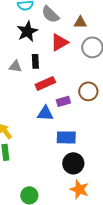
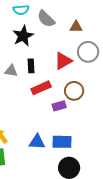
red triangle: (59, 42) -> (63, 61), moved
brown circle: (88, 91) -> (74, 91), moved
blue triangle: (45, 113) -> (37, 142), moved

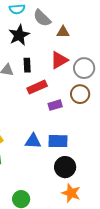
brown triangle: (76, 27) -> (63, 32), moved
gray circle: (88, 52) -> (84, 68), moved
brown circle: (74, 91) -> (80, 94), moved

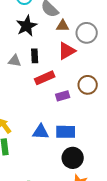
brown triangle: (63, 32) -> (63, 26), moved
gray circle: (84, 68) -> (87, 33), moved

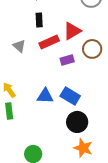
red triangle: (67, 51) -> (72, 31), moved
gray triangle: (15, 61) -> (19, 46), moved, turned 32
blue rectangle: (66, 132) -> (70, 96), turned 30

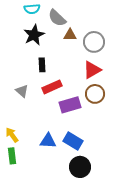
red triangle: (72, 31) -> (92, 70), moved
purple rectangle: (67, 60) -> (70, 105), size x1.5

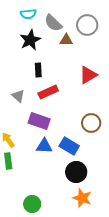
gray circle: (94, 42) -> (87, 25), moved
brown circle: (95, 94) -> (91, 123), moved
purple rectangle: (70, 105) -> (39, 121), moved, turned 35

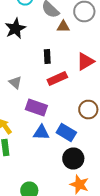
black star: (30, 40) -> (15, 28), moved
black rectangle: (38, 70) -> (47, 56), moved
red rectangle: (48, 92) -> (57, 78), moved

